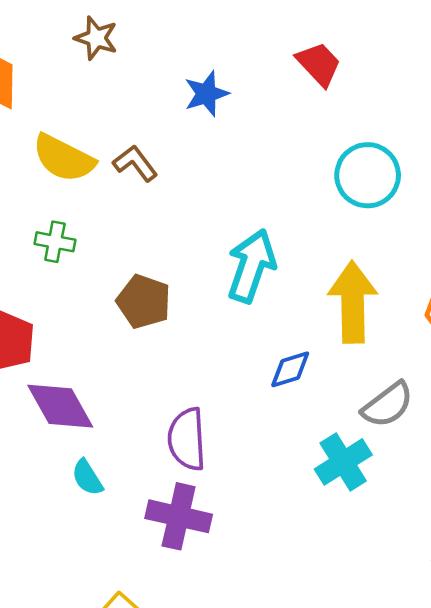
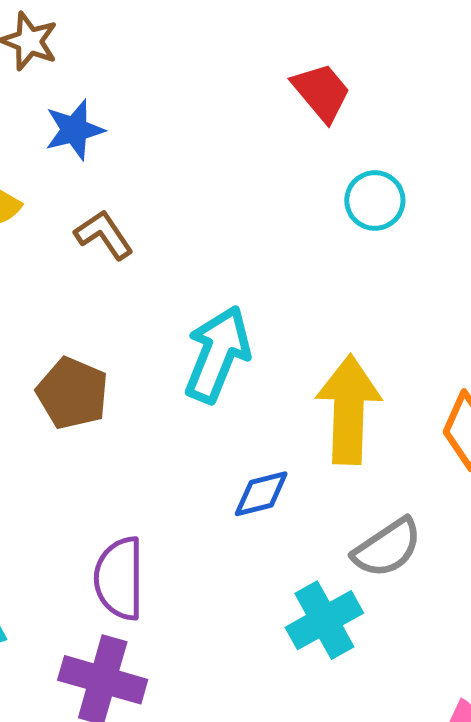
blue star: (206, 94) -> (74, 130), moved
brown L-shape: (135, 163) -> (104, 235), moved
cyan circle: (368, 175) -> (375, 201), moved, size x0.7

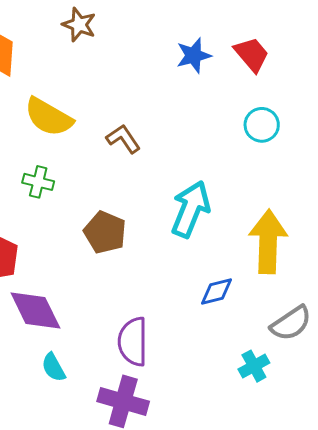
blue star: (74, 130) -> (194, 56), moved
cyan circle: (375, 201) -> (262, 125), moved
cyan cross: (324, 620) -> (254, 366), size x0.7

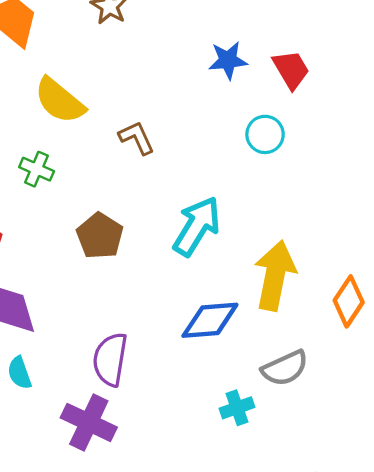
cyan circle: (262, 125) -> (265, 134), moved
blue diamond: (217, 291) -> (210, 320), size x1.5

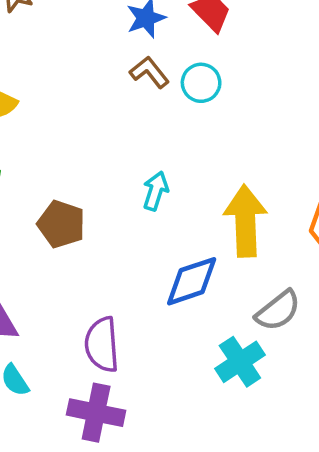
brown L-shape: (137, 138) -> (149, 72), moved
cyan arrow: (197, 226) -> (156, 191), size x0.6
cyan cross: (237, 408) -> (240, 362), size x1.4

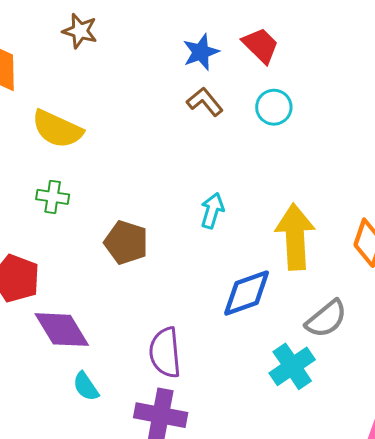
cyan circle: (201, 83) -> (274, 107), moved

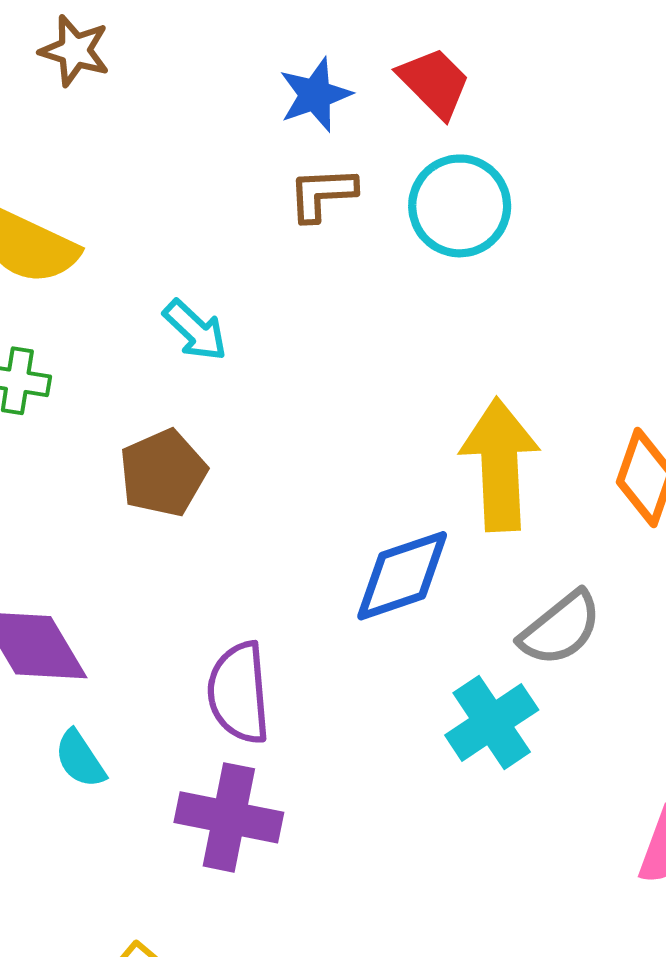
brown L-shape: (205, 102) -> (322, 194), turned -54
cyan circle: (274, 107) -> (460, 206), size x1.4
cyan arrow: (212, 211) -> (195, 330), moved, turned 116
brown pentagon: (126, 243) -> (163, 473), turned 30

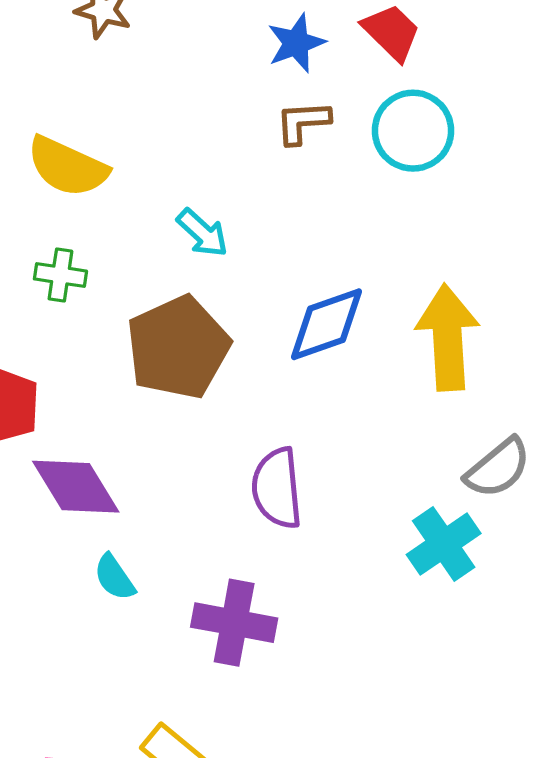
brown pentagon: (163, 473) -> (178, 347), size x1.5
blue diamond: (402, 576) -> (327, 324), moved
purple semicircle: (239, 693) -> (277, 488), moved

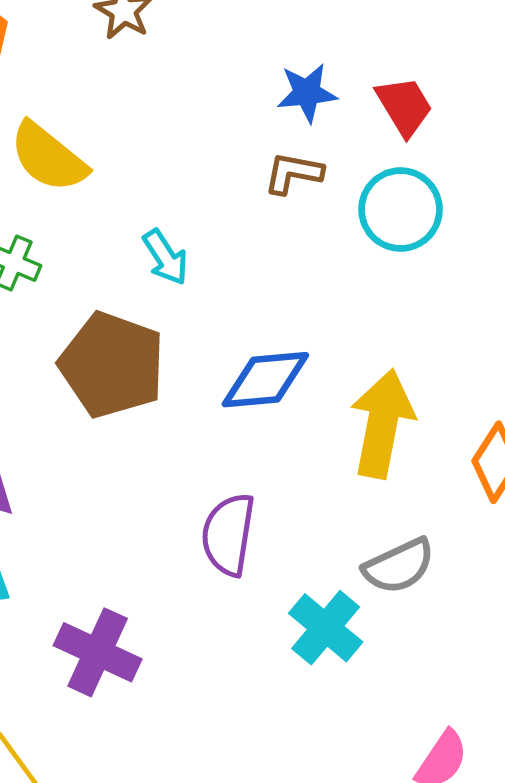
brown pentagon: (178, 347) -> (112, 365), turned 30
purple semicircle: (277, 488) -> (228, 534), moved
cyan cross: (444, 544) -> (326, 628), turned -30

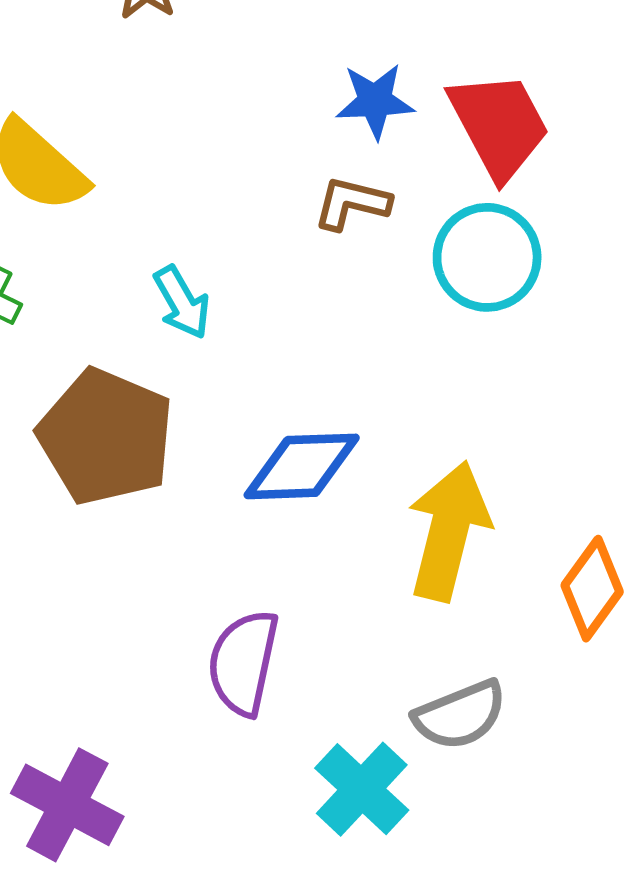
red trapezoid: (404, 106) -> (499, 125), size x1.4

